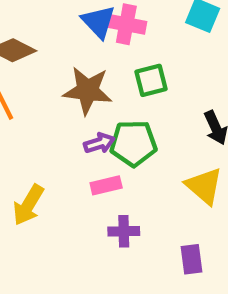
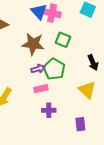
green square: (151, 80) -> (63, 40), turned 35
green pentagon: (133, 143) -> (54, 69), turned 30

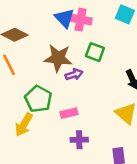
purple arrow: (38, 69) -> (74, 74), moved
green pentagon: (54, 69) -> (38, 99), moved

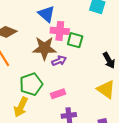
pink cross: (81, 20) -> (60, 31), moved
green pentagon: (38, 99) -> (31, 84), turned 30

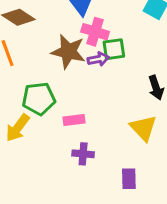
green square: (75, 40) -> (114, 49), turned -35
purple arrow: (59, 61) -> (98, 59), moved

